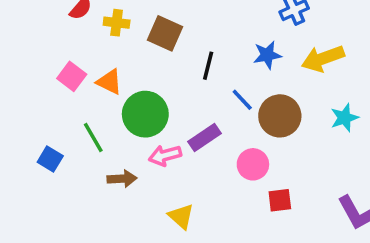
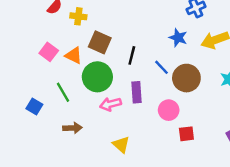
brown square: (165, 33) -> (100, 42), moved
blue star: (267, 55) -> (178, 38), turned 30
black line: (208, 66) -> (132, 55), moved
purple rectangle: (204, 137) -> (137, 92), turned -60
brown arrow: (122, 179) -> (72, 128), moved

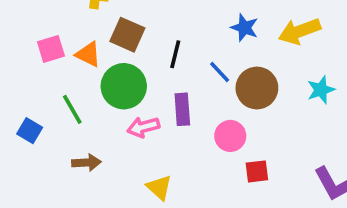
pink square: (49, 52) -> (51, 49), turned 36

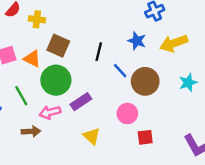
black line: (175, 54) -> (99, 52), moved
purple rectangle: (182, 109) -> (81, 102), moved, turned 60
pink arrow: (143, 127) -> (50, 112), moved
yellow triangle: (159, 187) -> (92, 136), moved

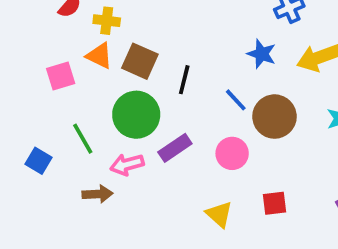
black line: (99, 52) -> (184, 80), moved
orange triangle: (32, 59) -> (99, 56), moved
pink circle: (127, 114) -> (232, 153), moved
yellow triangle: (92, 136) -> (219, 214), moved

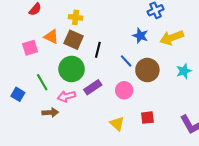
yellow cross: (107, 21) -> (76, 17), moved

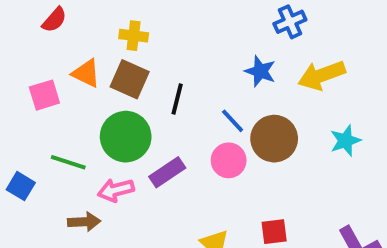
green line: (42, 82) -> (68, 162), turned -42
pink circle: (124, 90) -> (229, 160), moved

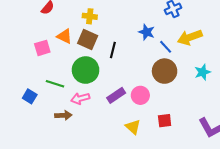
blue star: (260, 71) -> (147, 32), moved
blue line: (233, 121) -> (166, 47), moved
pink circle: (229, 160) -> (140, 95), moved
purple rectangle: (167, 172) -> (116, 95), moved

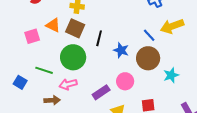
blue star: (147, 32) -> (121, 50), moved
cyan star: (202, 72) -> (171, 75), moved
purple rectangle: (116, 95) -> (101, 92), moved

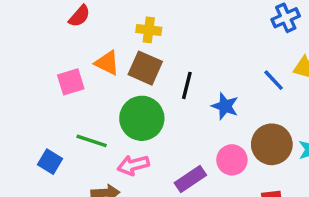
brown circle: (148, 58) -> (272, 144), moved

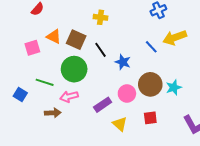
yellow cross: (149, 30) -> (100, 17), moved
black line: (187, 85) -> (100, 50), turned -49

